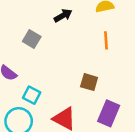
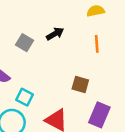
black arrow: (63, 16) -> (55, 34), moved

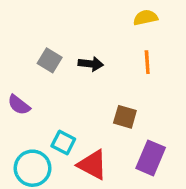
black arrow: (55, 34) -> (91, 64), moved, turned 36
cyan square: (25, 97) -> (63, 143), moved

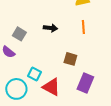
gray square: (50, 60) -> (19, 34), moved

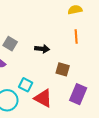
black arrow: (50, 28) -> (42, 49), moved

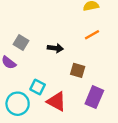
orange line: (76, 36) -> (92, 35), turned 64

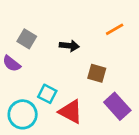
purple rectangle: (94, 97) -> (117, 106), turned -65

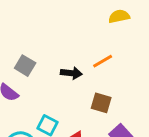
orange line: (115, 29) -> (103, 61), moved

